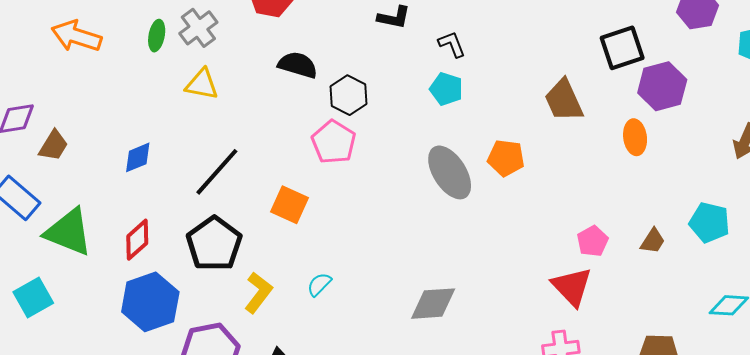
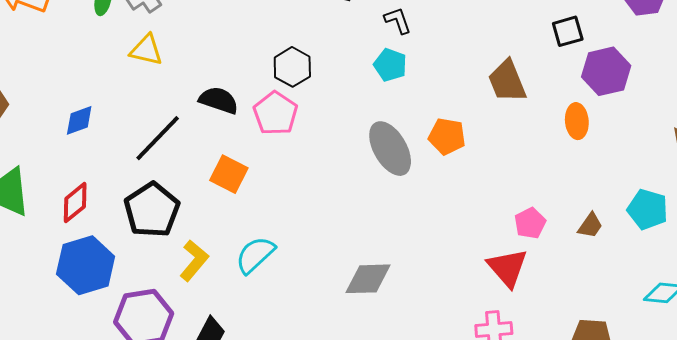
black square: (622, 48) -> (568, 31), size x0.7
black semicircle: (298, 65) -> (219, 100), moved
cyan semicircle: (319, 284) -> (255, 255), size x1.6

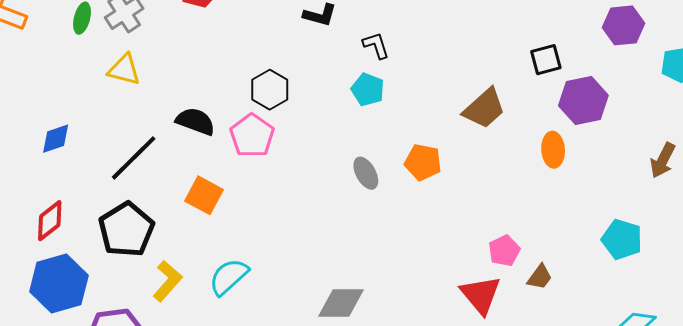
brown trapezoid: (507, 81) -> (484, 108), turned -111
gray ellipse: (390, 149) -> (366, 173), size x0.6
brown trapezoid: (590, 225) -> (540, 277), moved

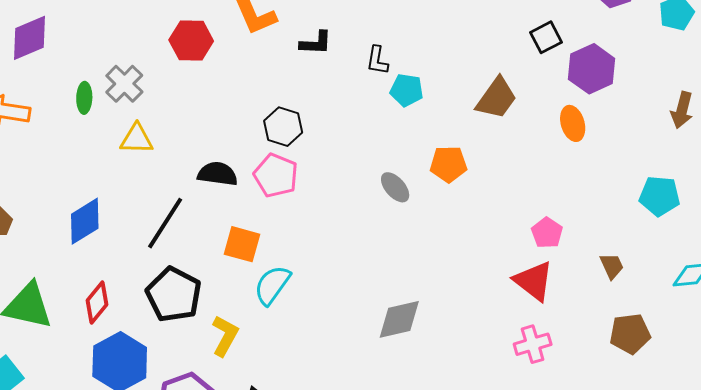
black L-shape: (376, 45) -> (377, 60), turned -140
cyan pentagon: (368, 90) -> (407, 90), moved
blue diamond: (56, 139) -> (85, 221), size x1.4
cyan semicircle: (229, 277) -> (272, 285), moved
brown trapezoid: (540, 277) -> (612, 266), moved, turned -48

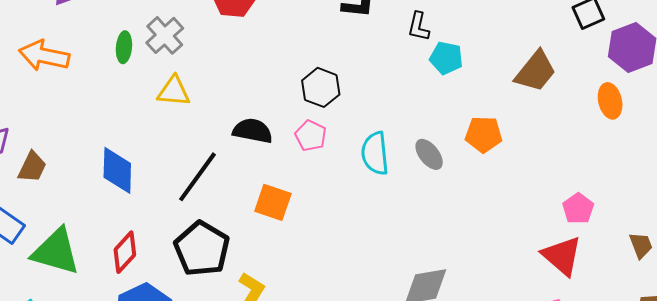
pink pentagon: (276, 175) -> (311, 136), size x0.7
blue diamond: (85, 221) -> (117, 170), turned -60
cyan semicircle: (272, 285) -> (375, 153), moved, turned -45

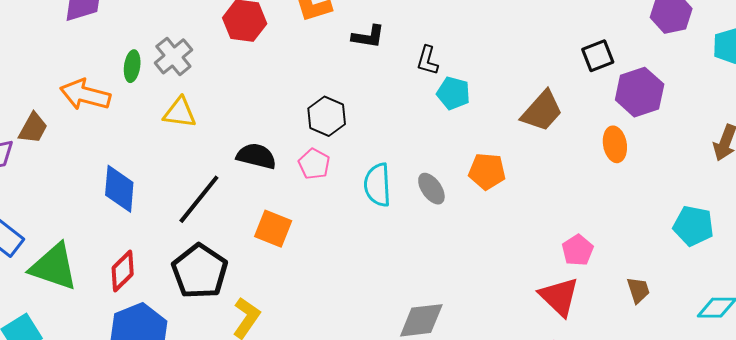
orange arrow: (44, 56) -> (85, 95), moved
brown trapezoid: (32, 167) -> (33, 128), moved

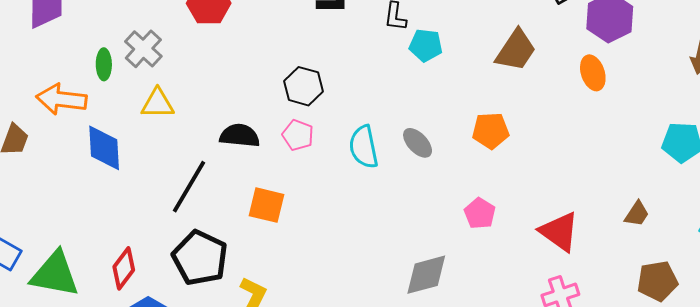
orange pentagon: (487, 171) -> (491, 131), moved
blue diamond: (119, 189) -> (104, 148), moved
pink pentagon: (578, 250) -> (480, 213), moved
brown trapezoid: (638, 290) -> (637, 214), turned 60

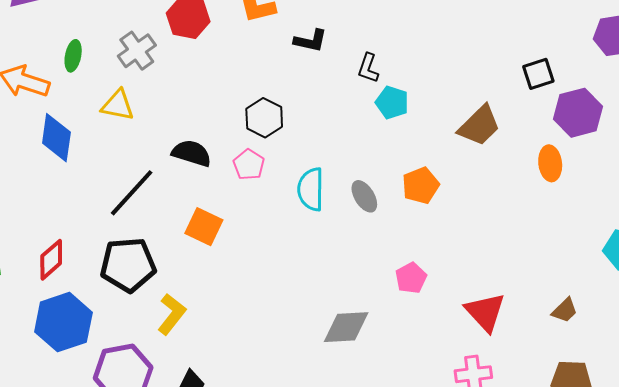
gray cross: (143, 49) -> (137, 51), moved
orange pentagon: (491, 131) -> (421, 185), moved, turned -30
black pentagon: (200, 258) -> (128, 265), turned 30

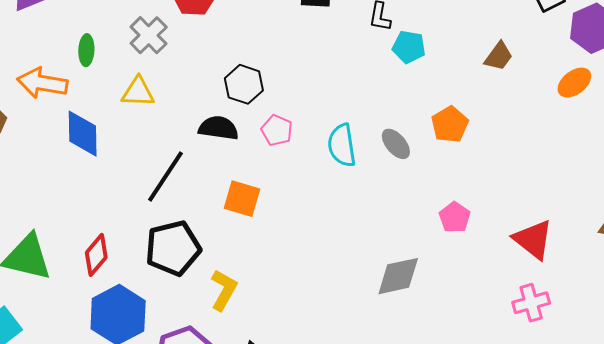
black hexagon: (264, 118) -> (244, 84), moved
brown trapezoid: (479, 126) -> (499, 56), size x0.7
orange ellipse: (550, 163) -> (574, 83), turned 68

